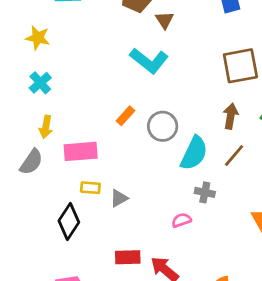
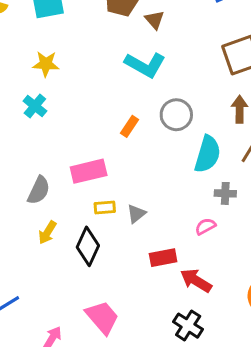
yellow star: (38, 38) -> (46, 64), moved
gray circle: (163, 126) -> (176, 115), moved
yellow arrow: (46, 127) -> (47, 233), moved, turned 30
red rectangle: (128, 257) -> (163, 258), moved

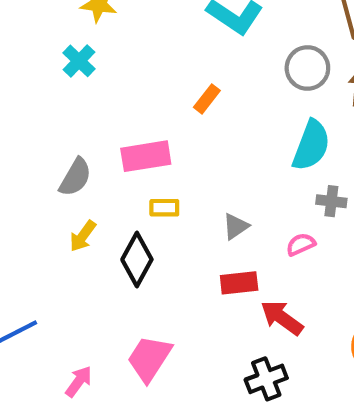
gray circle: (176, 115) -> (307, 68), moved
gray triangle: (136, 214) -> (236, 226), moved
pink trapezoid: (102, 317) -> (149, 358), turned -111
black cross: (188, 326) -> (266, 379), turned 32

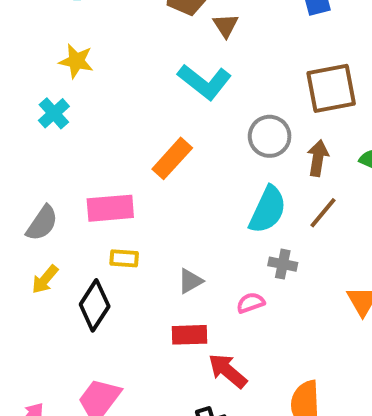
orange rectangle: (207, 99) -> (172, 158), size x1.5

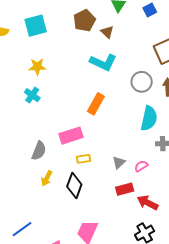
pink semicircle: (251, 303) -> (141, 166), moved

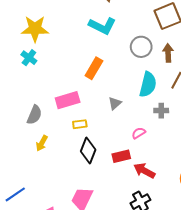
yellow star: (37, 67) -> (35, 29), size x1.5
gray triangle: (119, 162) -> (115, 103), moved
black diamond: (74, 185) -> (88, 150), moved

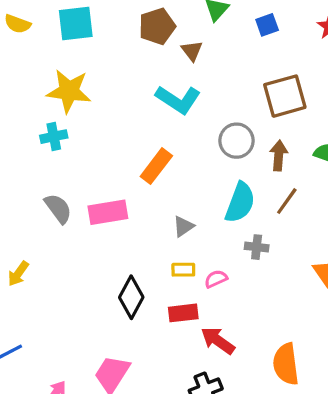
cyan cross: (29, 58) -> (54, 137), turned 35
gray semicircle: (34, 115) -> (58, 208), moved, turned -66
yellow rectangle: (80, 124) -> (183, 270), moved
yellow arrow: (42, 143) -> (18, 274), moved

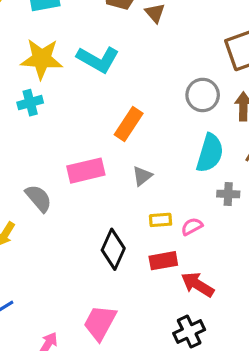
cyan L-shape: (178, 100) -> (98, 59), moved
gray semicircle: (58, 208) -> (39, 198), moved
gray triangle: (183, 226) -> (142, 176), moved

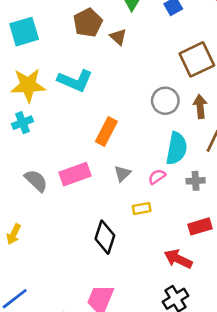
gray semicircle: (39, 198) -> (36, 181), moved
pink semicircle: (192, 227) -> (157, 177), moved
red rectangle: (163, 261) -> (200, 226), moved

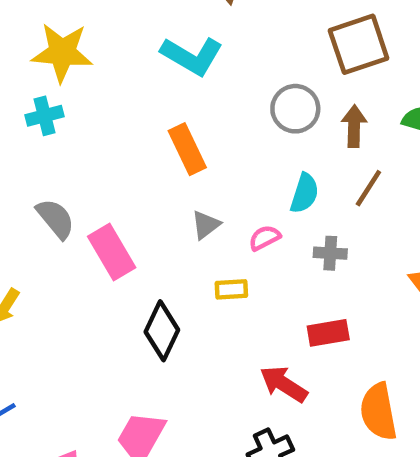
cyan L-shape: (75, 81) -> (192, 56), moved
orange rectangle: (106, 132) -> (187, 149), turned -60
cyan semicircle: (177, 148) -> (305, 193), size x0.7
pink rectangle: (75, 174) -> (112, 252), moved, turned 72

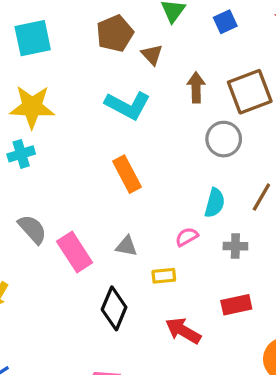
gray circle: (295, 109) -> (224, 139), moved
brown arrow: (354, 126) -> (196, 88), moved
gray triangle: (206, 225) -> (126, 246), moved, turned 50
red arrow: (284, 384) -> (183, 331), moved

